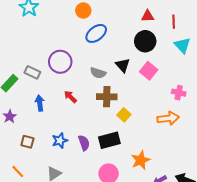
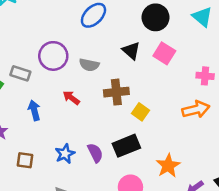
gray semicircle: (98, 73) -> (89, 65), moved

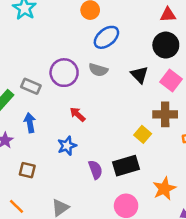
gray semicircle: (89, 65) -> (98, 70), moved
brown cross: (116, 92) -> (165, 114), moved
blue arrow: (34, 110) -> (30, 123), moved
blue star: (65, 154) -> (67, 146), moved

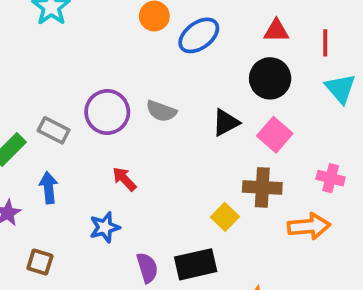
blue ellipse: (106, 37) -> (199, 35), moved
black triangle: (139, 75) -> (226, 123), turned 42

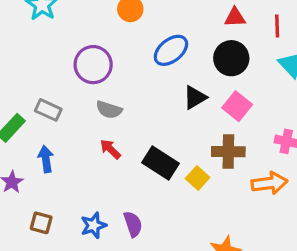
blue ellipse: (199, 35) -> (171, 50), moved
gray semicircle: (161, 111) -> (109, 110), moved
purple circle: (107, 112) -> (93, 65), moved
blue star: (105, 227) -> (93, 225), moved
black rectangle: (196, 264) -> (161, 163), moved, turned 48

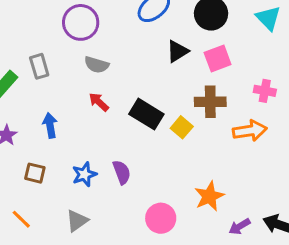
pink square: (237, 106) -> (218, 59), turned 32
gray rectangle: (48, 110) -> (39, 66), turned 50
blue arrow: (46, 159) -> (50, 125), moved

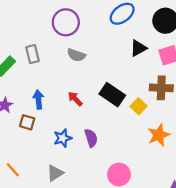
red arrow: (99, 102) -> (75, 99), moved
brown square: (35, 173) -> (27, 122), moved
orange star: (209, 196) -> (159, 135), moved

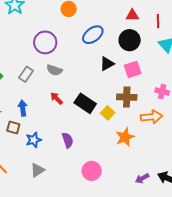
gray rectangle: (33, 54) -> (26, 74), moved, turned 49
red arrow: (75, 99) -> (56, 98), moved
blue star: (63, 138) -> (34, 140), moved

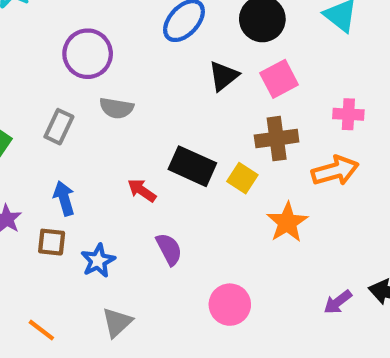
red arrow: (56, 98) -> (142, 190), moved

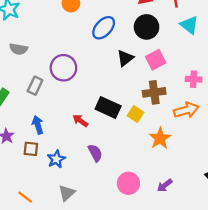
purple circle: (88, 54) -> (63, 68), moved
gray semicircle: (116, 108) -> (19, 49), moved
purple arrow: (338, 302) -> (165, 185), moved

